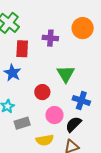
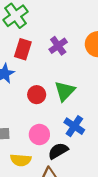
purple cross: (50, 38) -> (58, 46), turned 35
red circle: (42, 92) -> (37, 95), moved

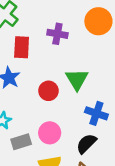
purple cross: (58, 46) -> (57, 34), turned -30
pink circle: (39, 135) -> (50, 133), moved

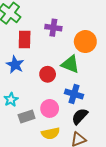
orange circle: (98, 21) -> (85, 42), moved
green triangle: (77, 79) -> (70, 64), turned -36
blue cross: (96, 113) -> (74, 94), moved

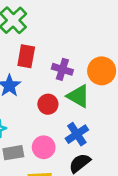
purple cross: (53, 28) -> (62, 69), moved
blue cross: (74, 94) -> (77, 134), turned 30

